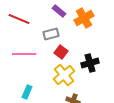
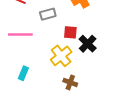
red square: (61, 52) -> (70, 32), moved, turned -32
black cross: (90, 63) -> (88, 44), turned -30

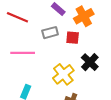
red square: (70, 32) -> (73, 38), moved

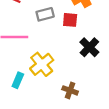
yellow cross: (63, 74) -> (42, 64), moved

